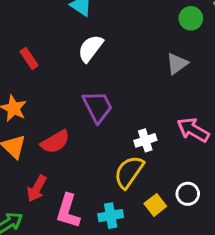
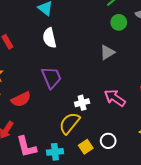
white semicircle: (91, 48) -> (49, 38), turned -54
pink L-shape: (68, 211) -> (26, 147), turned -35

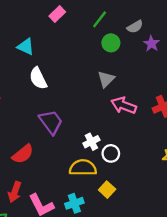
pink arrow: (115, 98) -> (124, 105), moved
yellow semicircle: (69, 123) -> (83, 168), turned 65
white circle: (108, 141) -> (111, 153), moved

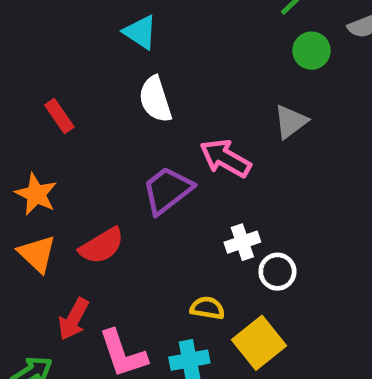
pink arrow: (124, 105) -> (225, 158), moved
purple trapezoid: (51, 122) -> (167, 190), turned -100
yellow semicircle: (83, 168) -> (207, 308), moved, size x0.6
yellow square: (107, 190) -> (259, 343), size x1.5

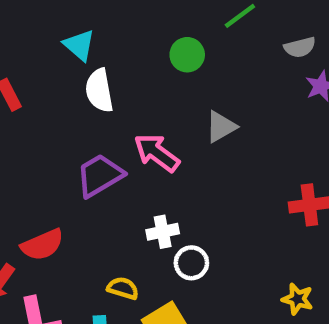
cyan triangle: (140, 32) -> (79, 45), moved
green circle: (311, 51) -> (187, 55), moved
red semicircle: (102, 246) -> (42, 245), moved

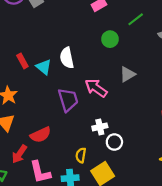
cyan triangle: (79, 45) -> (44, 67), moved
purple trapezoid: (100, 175) -> (68, 100), turned 105
yellow semicircle: (123, 288) -> (81, 155), turned -96

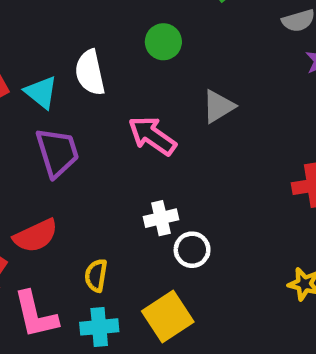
green circle: (110, 39) -> (163, 42), moved
purple trapezoid: (68, 100) -> (57, 152), moved
yellow semicircle: (81, 155) -> (96, 275), moved

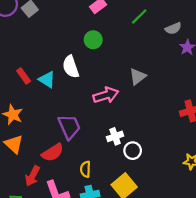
green circle: (163, 42) -> (93, 40), moved
pink arrow: (152, 136) -> (106, 95), turned 135
purple trapezoid: (57, 152) -> (69, 127), moved

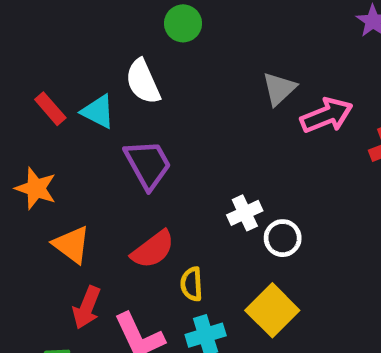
pink arrow: (106, 95) -> (327, 115), moved
purple trapezoid: (69, 127) -> (148, 164), moved
orange triangle: (14, 144) -> (72, 245), moved
red semicircle: (53, 153) -> (153, 249), moved

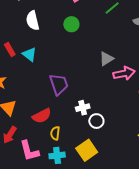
white semicircle: (143, 82) -> (33, 21), moved
purple trapezoid: (148, 164) -> (59, 84), moved

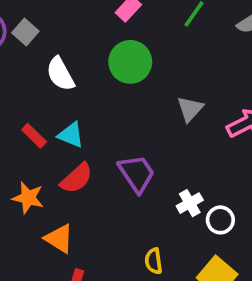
green circle: (71, 24) -> (130, 62), size x1.5
gray triangle: (106, 59) -> (190, 109), moved
red semicircle: (42, 116) -> (76, 178), moved

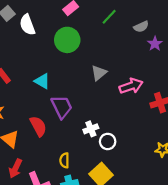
white semicircle: (60, 74) -> (27, 25), moved
cyan triangle: (71, 135) -> (42, 81), moved
red semicircle: (76, 178) -> (38, 126), moved, turned -85

